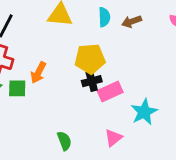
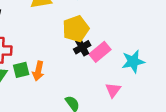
orange arrow: (38, 73) -> (38, 71), moved
cyan star: (144, 112) -> (133, 61), turned 30

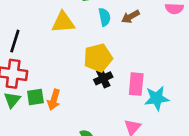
pink rectangle: (100, 52) -> (136, 84), moved, turned -50

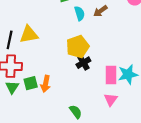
yellow triangle: (63, 22) -> (29, 35), moved
pink rectangle: (136, 84) -> (111, 75), moved

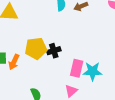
yellow pentagon: (78, 47) -> (36, 48), moved

